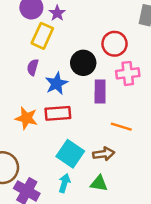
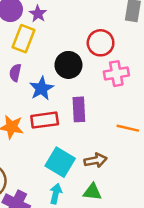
purple rectangle: (100, 92) -> (79, 109), moved
orange line: (121, 127) -> (128, 128), moved

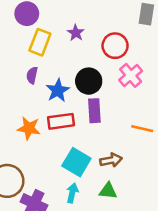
purple star: (38, 14) -> (76, 33), moved
black circle: (68, 65) -> (89, 81), moved
pink cross: (116, 74) -> (131, 75), turned -30

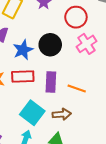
purple rectangle: (94, 111) -> (51, 82), moved
orange line: (142, 129) -> (77, 88), moved

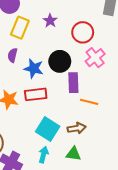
blue star: (23, 50) -> (34, 69), turned -30
purple rectangle: (51, 82) -> (73, 83), moved

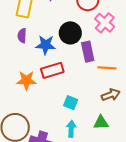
brown arrow: (77, 128) -> (111, 95), moved
cyan square: (48, 129) -> (71, 103), size x0.6

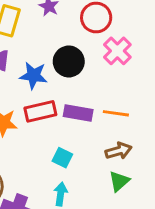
purple rectangle: (88, 52) -> (78, 113), moved, turned -72
green triangle: (101, 123) -> (119, 181), moved, turned -42

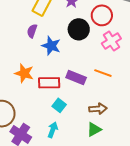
black circle: (69, 61) -> (79, 29), moved
red rectangle: (40, 111) -> (49, 83), moved
orange line: (116, 113) -> (103, 73), moved

